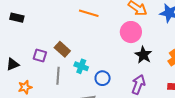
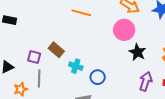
gray line: (58, 76) -> (39, 78), moved
purple arrow: (138, 85) -> (146, 81), moved

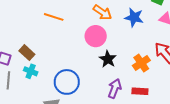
cyan cross: (76, 66) -> (31, 71), moved
blue circle: (98, 77) -> (67, 82), size x1.6

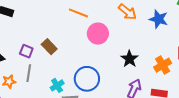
pink circle: (96, 36) -> (98, 34), moved
cyan cross: (31, 71) -> (57, 85), moved, turned 32

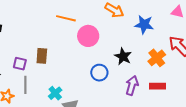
blue star: (159, 19) -> (144, 25), moved
brown rectangle: (49, 47) -> (42, 56), turned 56
blue circle: (87, 79) -> (99, 73), moved, size x0.7

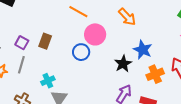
blue star: (144, 25) -> (143, 50), moved
blue circle: (99, 73) -> (81, 52), moved

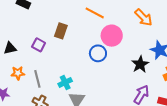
brown rectangle: (45, 41) -> (61, 31), moved
gray line: (21, 65) -> (37, 79), moved, turned -30

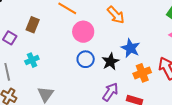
blue circle: (98, 53) -> (86, 59), moved
cyan cross: (65, 82) -> (32, 60), moved

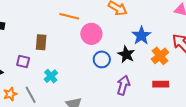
blue star: (130, 48) -> (141, 36), turned 30
purple arrow: (110, 92) -> (123, 85), moved

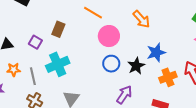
cyan cross: (51, 76) -> (58, 64), size x1.6

